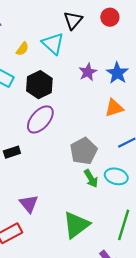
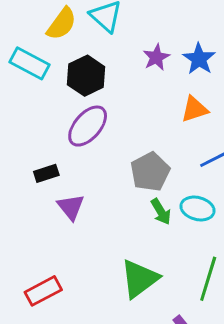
yellow semicircle: (22, 49) -> (62, 24), size x1.6
purple triangle: (29, 204) -> (71, 207), moved

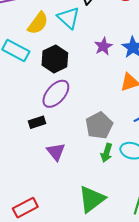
black rectangle: (46, 173) -> (37, 122), moved
purple triangle: (71, 207) -> (56, 152), moved
green arrow: (161, 212) -> (107, 153), turned 48

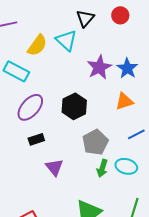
purple star: (103, 46) -> (99, 67), size x1.4
black hexagon: (55, 59) -> (74, 106), moved
purple ellipse: (56, 94) -> (30, 107), moved

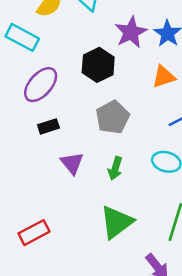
black hexagon: (74, 106) -> (98, 65), moved
gray pentagon: (95, 142) -> (113, 117), moved
green arrow: (102, 168) -> (115, 168), moved

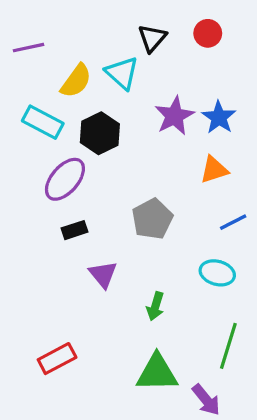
black hexagon: (98, 65) -> (100, 133), moved
green arrow: (115, 168) -> (155, 306), moved
green triangle: (117, 222) -> (157, 373), moved, turned 36

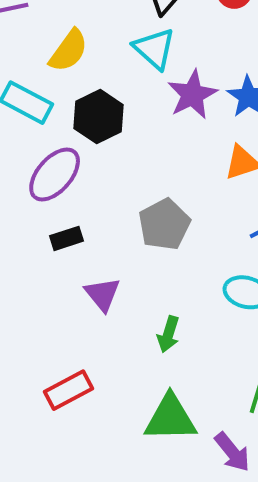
cyan triangle: (122, 73) -> (154, 49), moved
red rectangle: (57, 359) -> (69, 390), moved

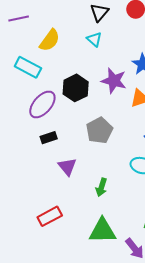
cyan triangle: (154, 49) -> (94, 39), size x0.7
purple star: (192, 95) -> (114, 81), moved, turned -30
black hexagon: (98, 117) -> (76, 88), moved

